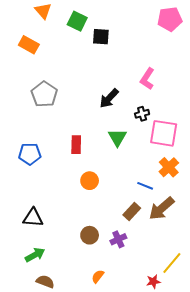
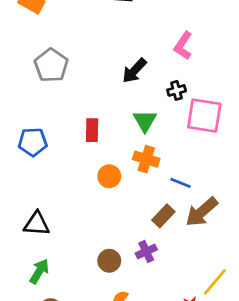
orange cross: (169, 167) -> (146, 159), moved, turned -30
brown circle: (90, 235) -> (109, 261), moved
green arrow: (35, 255) -> (39, 271), turned -30

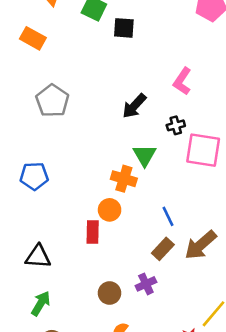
red rectangle: (92, 130) -> (93, 232), moved
orange cross: (146, 159) -> (124, 179), moved
blue line: (181, 183) -> (168, 216), moved, turned 42

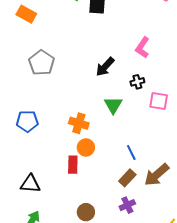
pink square: (203, 150) -> (159, 101), size x0.7
orange cross: (124, 179) -> (79, 123), moved
purple cross: (146, 284) -> (127, 205), moved

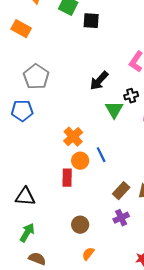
green triangle: (113, 105) -> (114, 110), moved
blue pentagon: (27, 121) -> (22, 111), moved
orange cross: (79, 123) -> (73, 137), turned 30
blue line: (131, 153) -> (101, 155), moved

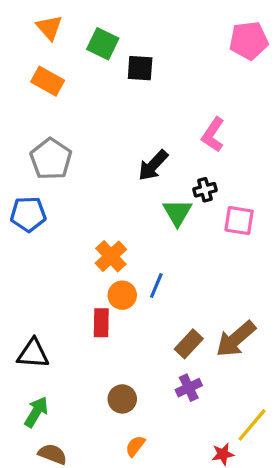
orange rectangle: (21, 29) -> (48, 81), moved
blue line: (101, 155) -> (156, 285), turned 49

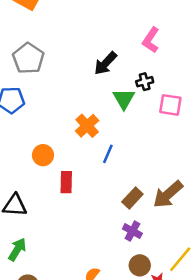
orange cross: (111, 256) -> (87, 126), moved
orange circle: (122, 295) -> (43, 155), moved
purple cross: (189, 388) -> (132, 231), turned -36
brown circle: (122, 399) -> (140, 265), moved

